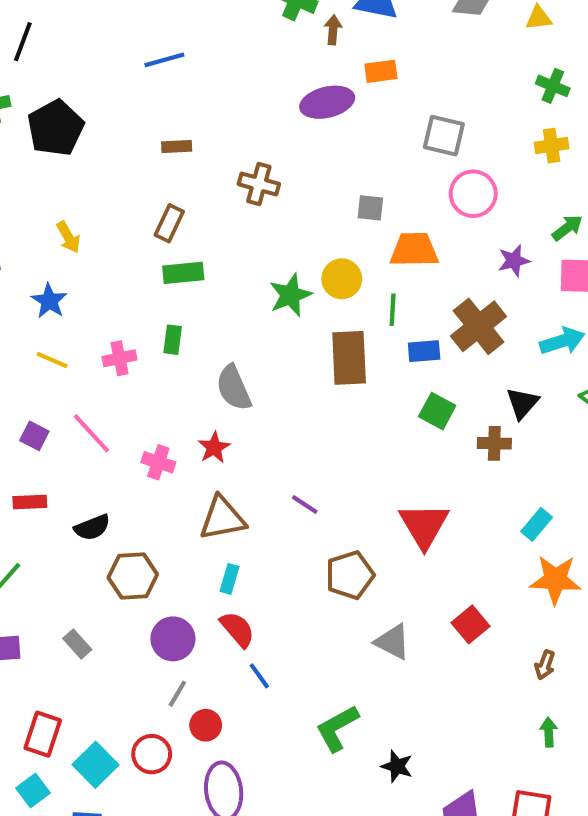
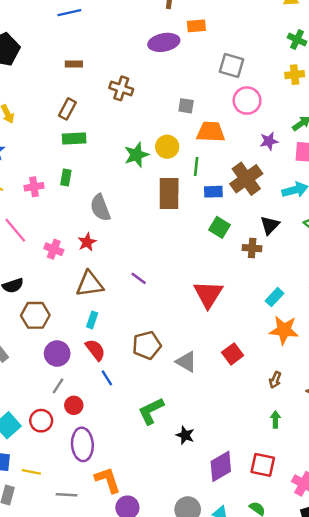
brown pentagon: (350, 575) -> (147, 345), moved

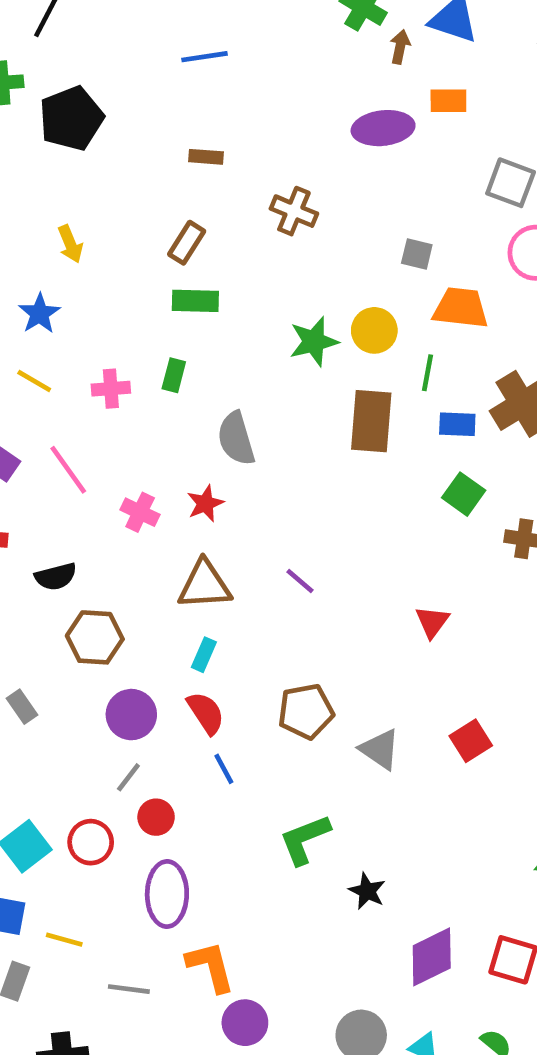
red triangle: (208, 294) -> (432, 622), size x0.6

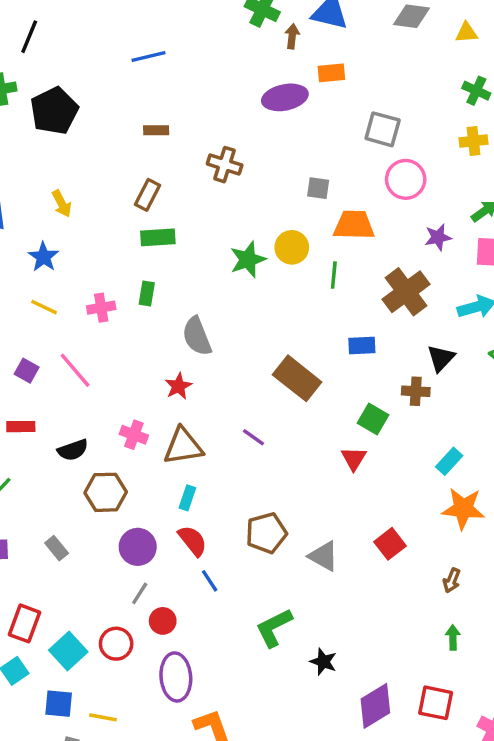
brown rectangle: (371, 421) -> (297, 378), moved, turned -51
blue rectangle: (457, 424) -> (362, 345), moved
green square: (464, 494) -> (373, 419), moved
pink cross: (140, 512) -> (134, 435), moved

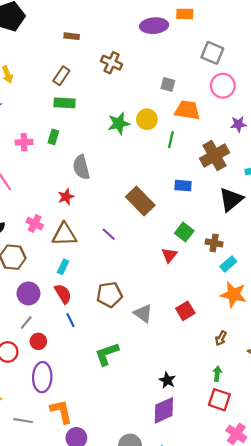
black triangle: (441, 358) -> (231, 199), size x1.4
brown cross: (416, 391) -> (214, 243), moved
black star: (323, 662) -> (167, 380), moved
red square: (436, 703) -> (219, 400), moved

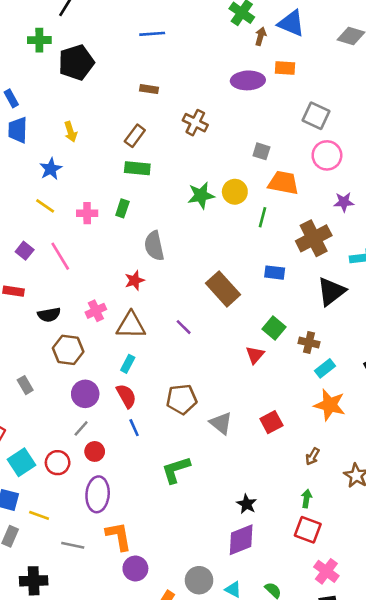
pink cross: (35, 224) -> (96, 311), turned 35

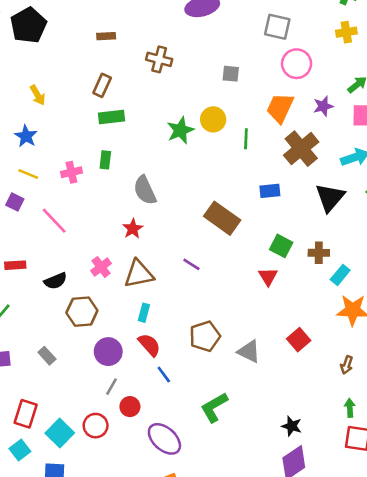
orange trapezoid: (283, 183) -> (280, 108), moved, turned -64
purple square: (25, 251) -> (15, 202), moved
purple ellipse: (98, 494) -> (164, 439), moved, turned -40

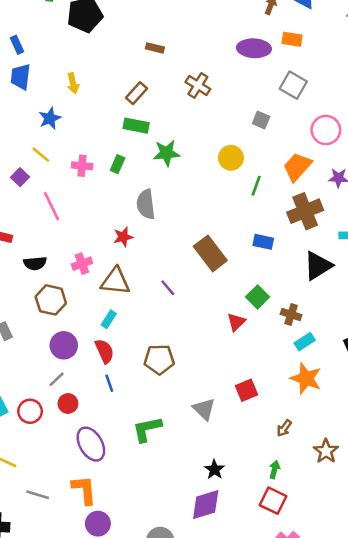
gray square: (277, 27) -> (293, 85), moved
green star: (180, 130) -> (166, 153), moved
gray triangle: (249, 351) -> (204, 409), moved

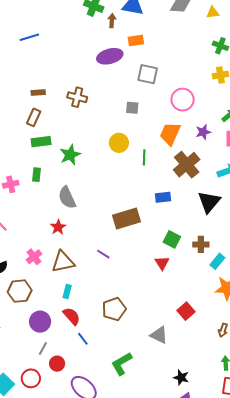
brown rectangle: (155, 48) -> (38, 93), moved
brown rectangle: (210, 253) -> (127, 219), turned -52

